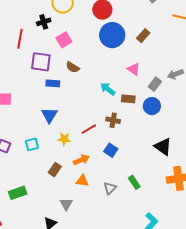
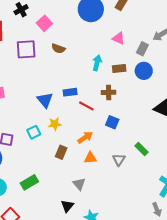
blue rectangle: (53, 83) -> (70, 92), moved
cyan arrow: (108, 89) -> (97, 63), turned 77
red line: (89, 129) -> (86, 106), turned 70
yellow star: (64, 139) -> (55, 124), moved

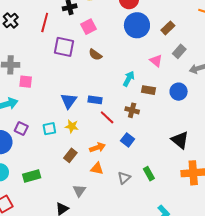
gray rectangle: (142, 49) -> (179, 51), moved
blue circle: (144, 71) -> (179, 92), moved

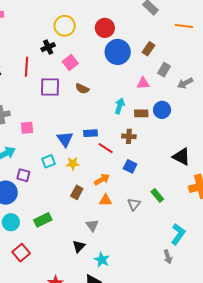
pink triangle: (156, 61) -> (143, 83), turned -32
pink square: (26, 82) -> (27, 128), moved
blue circle: (179, 92) -> (162, 110), moved
cyan square: (49, 129) -> (48, 161), moved

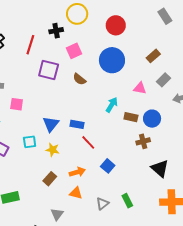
blue circle: (118, 52) -> (112, 60), moved
brown cross: (129, 136) -> (143, 141), moved, turned -32

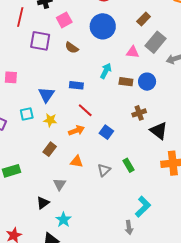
gray rectangle: (163, 80) -> (156, 42), size x1.5
blue rectangle: (77, 124) -> (76, 85), moved
brown cross: (143, 141) -> (139, 113), moved
orange arrow: (77, 172) -> (76, 130), moved

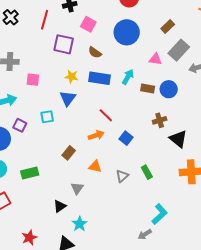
pink square: (64, 20) -> (88, 24), turned -35
blue rectangle: (76, 85) -> (100, 78), moved, size x1.5
yellow star: (50, 120) -> (71, 77), moved
gray arrow: (129, 228) -> (145, 234), turned 64

